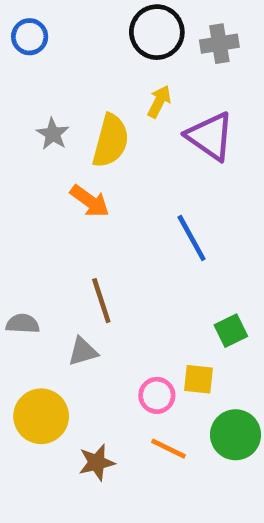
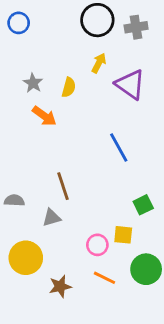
yellow semicircle: (111, 141) -> (69, 87), size x0.6
orange arrow: (90, 201) -> (44, 116), moved

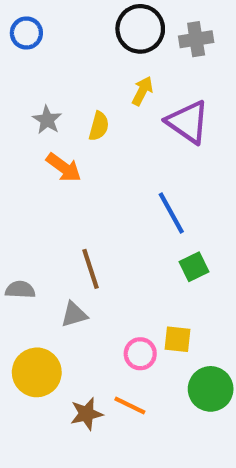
green square: (143, 205) -> (194, 267), moved
orange line: (105, 278) -> (130, 405), moved

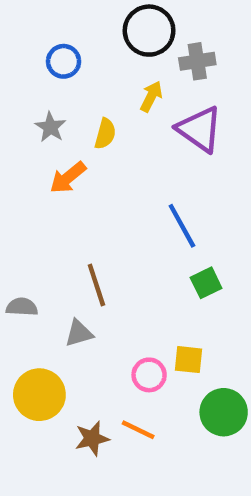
blue circle: (26, 33) -> (64, 61), moved
gray cross: (196, 39) -> (197, 61), moved
orange arrow: (64, 168) -> (68, 178), turned 105

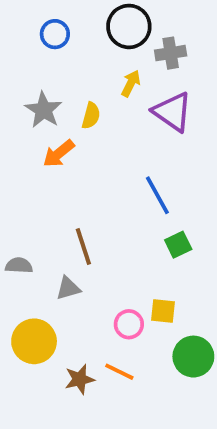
blue circle: (64, 61) -> (55, 34), moved
gray star: (50, 127) -> (44, 110), size x1.4

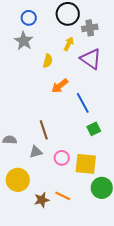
gray star: (44, 110) -> (24, 41), moved
orange arrow: (59, 154) -> (60, 86), moved
yellow square: (163, 311) -> (86, 164), size x1.6
pink circle: (129, 324) -> (62, 158), moved

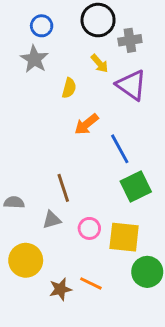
yellow arrow: (69, 44) -> (99, 63), turned 112
green square: (94, 129) -> (136, 186), size x1.5

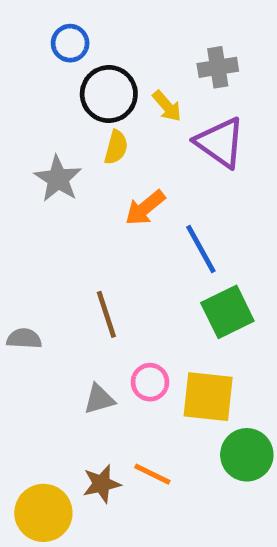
black circle: (98, 20) -> (109, 94), moved
gray star: (34, 59) -> (58, 179), moved
gray triangle: (52, 220) -> (99, 399), moved
yellow circle: (26, 260) -> (43, 513), moved

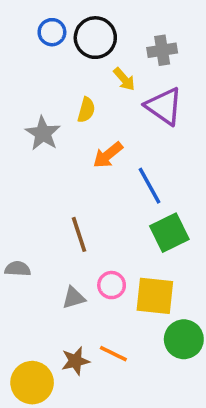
black circle: (109, 94) -> (95, 38), moved
gray semicircle: (24, 339) -> (18, 269), moved

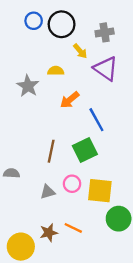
yellow semicircle: (86, 110) -> (56, 71), turned -105
green square: (169, 233) -> (85, 150), moved
brown line: (79, 234) -> (51, 151), turned 30

